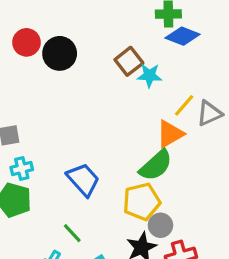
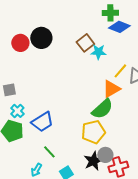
red circle: (26, 42) -> (20, 43), moved
cyan cross: (22, 169) -> (17, 111), turned -32
blue trapezoid: (83, 180) -> (42, 122), moved, turned 100
gray circle: (160, 225) -> (105, 155), moved

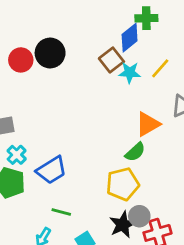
blue diamond: (119, 27) -> (130, 38), moved, turned -60
yellow line: (120, 71) -> (160, 68), moved
green semicircle: (102, 109) -> (135, 152), size x0.7
green line: (49, 152) -> (61, 212), turned -32

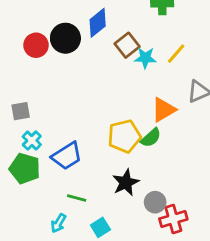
blue diamond: (130, 38) -> (98, 23), moved
yellow pentagon: (123, 184) -> (124, 136), moved
black star: (123, 225) -> (126, 183), moved

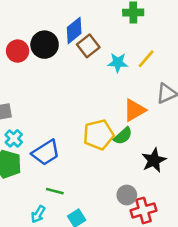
brown square: (127, 45) -> (88, 46), moved
black star: (126, 183) -> (154, 160), moved

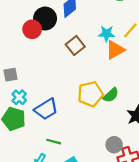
brown square: (88, 46) -> (75, 45), moved
red circle: (18, 51) -> (32, 29), moved
orange triangle: (135, 110) -> (115, 50), moved

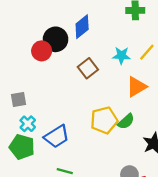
orange triangle: (115, 50) -> (136, 87), moved

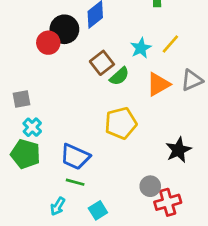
cyan star: (121, 56) -> (141, 48), turned -30
green semicircle: (126, 121) -> (119, 76), moved
blue trapezoid: (57, 136) -> (75, 157), moved, turned 56

